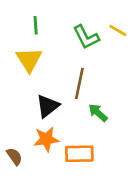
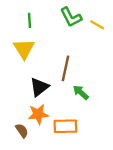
green L-shape: (86, 37) -> (71, 17), moved
brown semicircle: (14, 156) -> (22, 131), moved

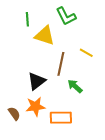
yellow line: (97, 25) -> (86, 53), moved
yellow triangle: (24, 49) -> (45, 35), moved, turned -40
brown semicircle: (22, 131) -> (14, 114), moved

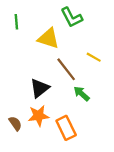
green line: (27, 19) -> (16, 22), moved
brown line: (61, 64) -> (66, 69), turned -50
orange rectangle: (61, 118) -> (66, 128), turned 65

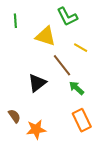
yellow line: (94, 57) -> (81, 48), moved
orange star: (38, 116) -> (36, 129), moved
orange rectangle: (66, 128) -> (82, 120), moved

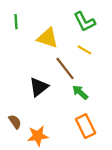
green L-shape: (67, 17) -> (85, 22), moved

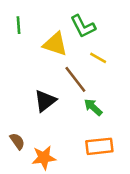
green L-shape: (85, 22) -> (83, 26), moved
orange rectangle: (86, 126) -> (99, 146), turned -70

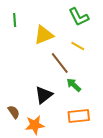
green L-shape: (83, 26) -> (79, 17), moved
yellow triangle: (55, 44) -> (44, 35), turned -40
black triangle: (45, 101) -> (44, 95), moved

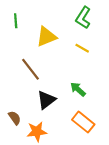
green L-shape: (79, 17) -> (83, 18), turned 60
brown line: (60, 63) -> (30, 69), moved
orange rectangle: (79, 116) -> (83, 122), turned 45

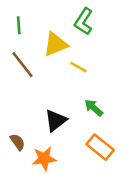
green L-shape: (83, 18) -> (84, 21), moved
yellow line: (82, 48) -> (78, 67), moved
brown line: (30, 69) -> (23, 65), moved

